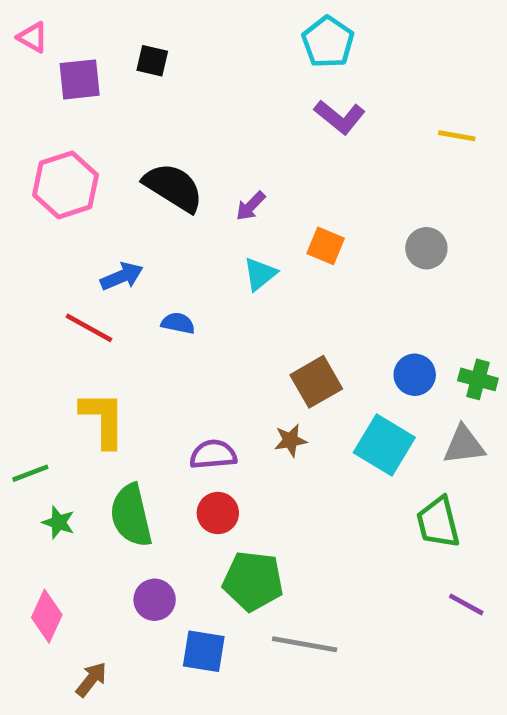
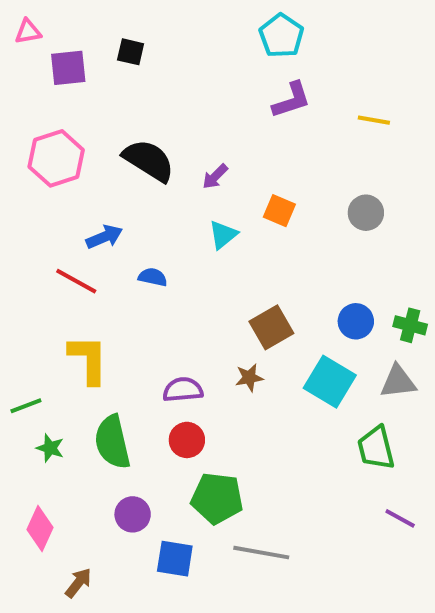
pink triangle: (33, 37) -> (28, 32), turned -40
purple L-shape: (340, 117) -> (291, 100), turned -57
yellow line: (457, 136) -> (374, 120), moved

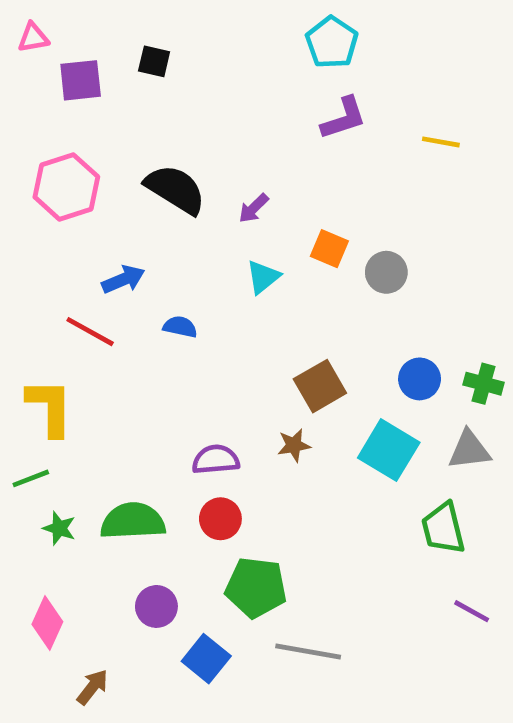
gray circle: (366, 213) -> (386, 272), moved
yellow L-shape: (88, 360) -> (50, 407), moved
green semicircle: (112, 442) -> (133, 521), turned 100
blue square: (175, 559) -> (206, 659), turned 30

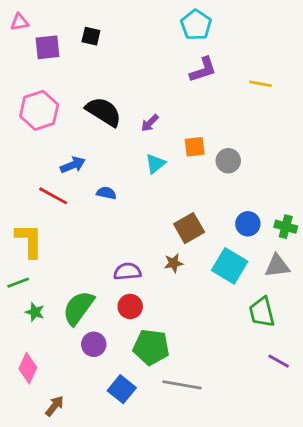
orange square: (329, 249) -> (195, 147), turned -30
green semicircle: (133, 521) -> (78, 308), turned -51
purple circle: (156, 606) -> (94, 344), moved

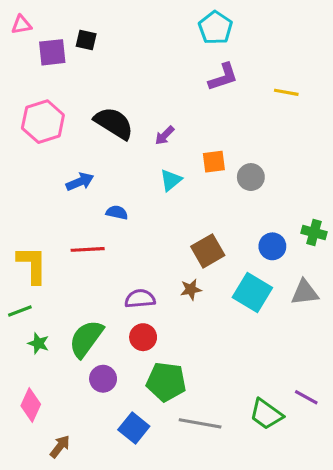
black square: (91, 36) -> (86, 40), moved
red line: (53, 196) -> (88, 249), moved, turned -32
green cross: (286, 227) -> (314, 232), moved
green trapezoid: (262, 312) -> (266, 414), moved, turned -40

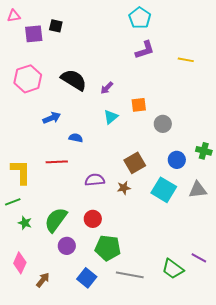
gray circle: (251, 177) -> (163, 124), moved
purple semicircle: (140, 299) -> (95, 180), moved
brown arrow: (60, 446) -> (43, 280), moved

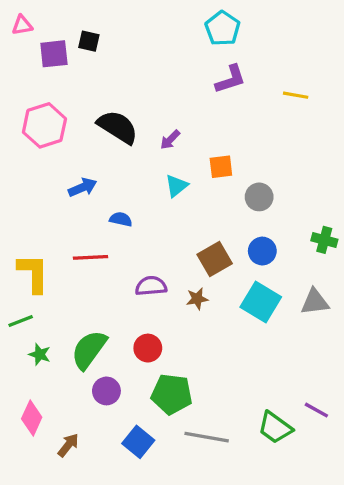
blue circle: (177, 160) -> (262, 251), moved

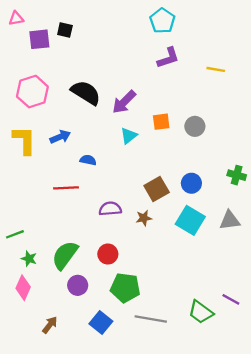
purple arrow: (170, 140) -> (124, 102), size x1.6
gray circle: (259, 197) -> (195, 126), moved
yellow L-shape: (33, 273) -> (24, 140), moved
pink diamond: (32, 418) -> (23, 288), moved

